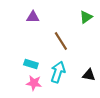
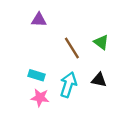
green triangle: (86, 17) -> (101, 42), moved, turned -48
black triangle: (89, 75) -> (99, 80), moved

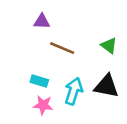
brown line: (72, 48) -> (62, 48), moved, turned -35
black triangle: (99, 80) -> (106, 86), size x1.5

